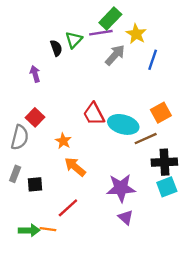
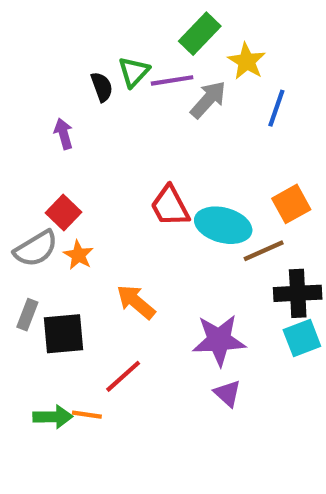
purple line: (101, 33) -> (172, 80), moved
gray semicircle: (20, 137) -> (36, 249), turned 45
orange star: (63, 141) -> (78, 255), moved
black square: (35, 184) -> (64, 334), size x1.5

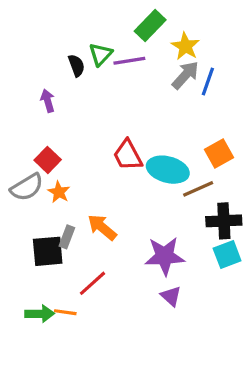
gray arrow: (208, 100) -> (185, 75), moved
gray rectangle: (27, 315) -> (67, 237), moved

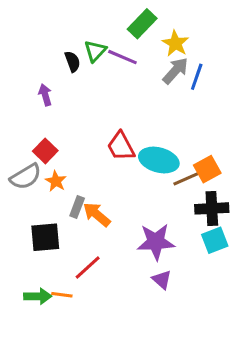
purple line: (129, 61) -> (122, 57), turned 32
orange square: (219, 154) -> (207, 169), moved
gray rectangle: (67, 237) -> (77, 207), moved

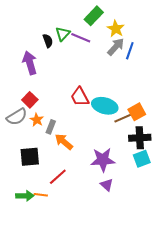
purple arrow: (45, 95) -> (30, 63), size x1.6
gray rectangle: (77, 207) -> (51, 127), moved

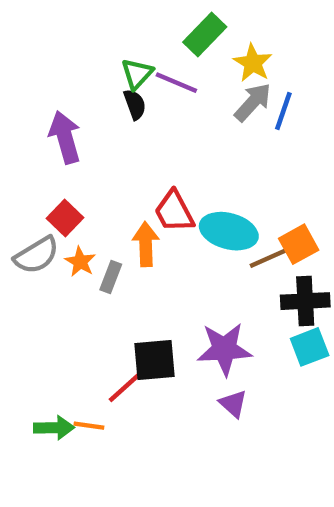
black semicircle: (48, 41) -> (135, 104), moved
orange arrow: (64, 142) -> (146, 244), moved, turned 48
black square: (30, 157) -> (154, 360), moved

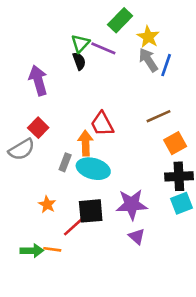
gray arrow: (253, 102) -> (148, 60), turned -75
cyan ellipse: (229, 231) -> (93, 169), moved
brown line: (270, 257) -> (158, 116), moved
orange star: (80, 262) -> (47, 204), moved

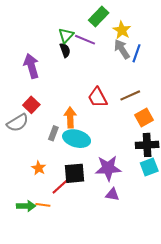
red trapezoid: (102, 124) -> (98, 98), moved
purple triangle: (137, 236) -> (112, 194), turned -32

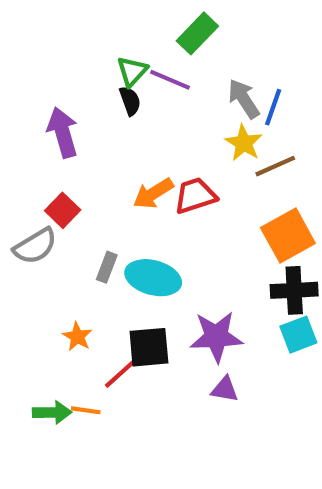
yellow star: (122, 30) -> (244, 143), moved
brown line: (130, 95) -> (275, 166), moved
red trapezoid: (98, 98) -> (195, 196), turned 100
orange arrow: (70, 118) -> (153, 193), moved, turned -120
orange square: (144, 118) -> (288, 236), size x1.4

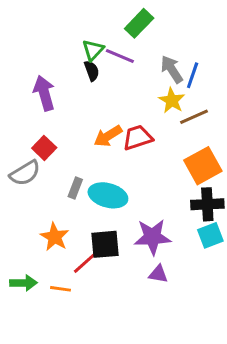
orange star: (77, 337) -> (55, 237), size x1.4
green arrow: (52, 412) -> (23, 283), moved

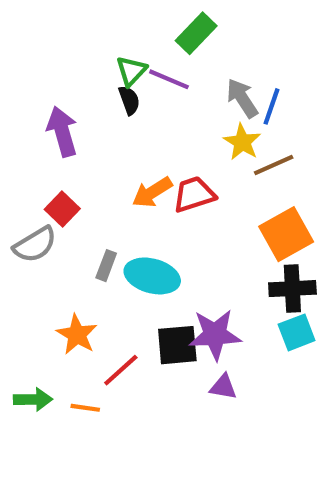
black square: (105, 244) -> (177, 345), moved

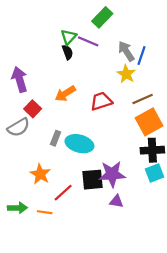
purple arrow: (62, 132) -> (20, 79), moved
brown line: (274, 165) -> (143, 99), moved
orange arrow: (152, 192) -> (65, 94), moved

